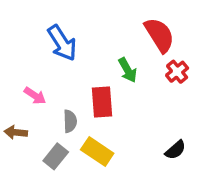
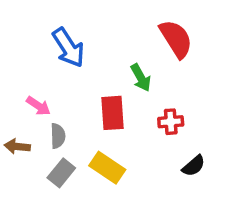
red cross: (177, 72) -> (171, 122), moved, turned 35
gray semicircle: (70, 121) -> (58, 136), moved

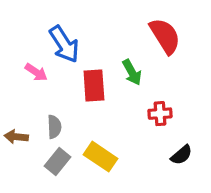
pink arrow: (38, 106) -> (36, 72), moved
red rectangle: (112, 113) -> (94, 85), moved

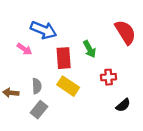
red semicircle: (165, 36) -> (125, 32), moved
blue arrow: (64, 44) -> (43, 30), turned -35
yellow rectangle: (101, 157) -> (68, 86), moved

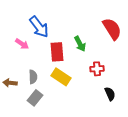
blue arrow: (43, 30) -> (39, 27), turned 30
black semicircle: (123, 105) -> (110, 94), turned -72

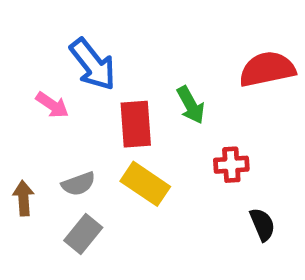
red semicircle: (112, 29) -> (267, 69), turned -70
gray semicircle: (33, 77) -> (78, 184), turned 72
brown arrow: (10, 83) -> (24, 198), turned 80

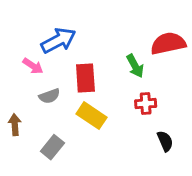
blue arrow: (93, 64) -> (58, 40), turned -80
green arrow: (191, 105) -> (135, 66), moved
gray semicircle: (78, 184) -> (49, 96), moved

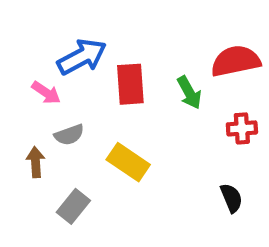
red rectangle: (85, 78) -> (130, 84), moved
red cross: (146, 104) -> (242, 128), moved
brown arrow: (15, 125) -> (36, 162), moved

